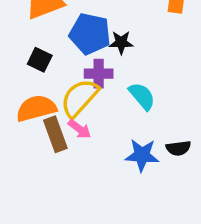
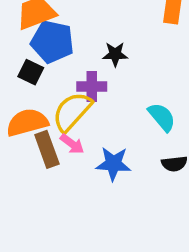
blue pentagon: (90, 34) -> (52, 42), moved
cyan semicircle: (142, 96) -> (162, 117), moved
blue star: (142, 155) -> (113, 164), moved

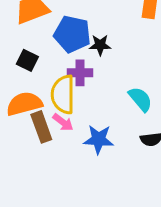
blue pentagon: (52, 42) -> (72, 34), moved
yellow semicircle: (72, 112) -> (63, 94), turned -42

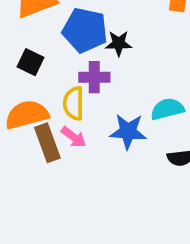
yellow semicircle: (63, 94) -> (74, 103), size x0.7
cyan semicircle: (140, 99) -> (167, 109), turned -64
blue star: (99, 139) -> (128, 132), moved

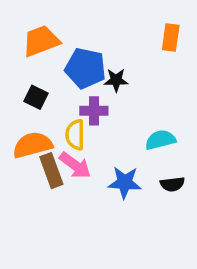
blue star: (128, 132) -> (125, 182), moved
pink arrow: (74, 137) -> (75, 165), size x1.4

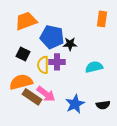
yellow semicircle: (75, 135) -> (43, 65), moved
cyan semicircle: (160, 140) -> (94, 67), moved
brown rectangle: (51, 171) -> (32, 97), turned -36
blue star: (125, 182) -> (75, 104), turned -30

